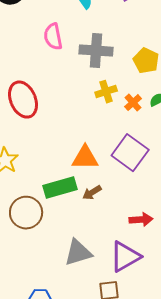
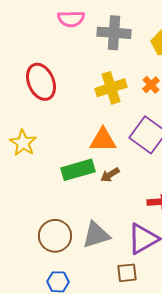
pink semicircle: (53, 37) -> (71, 19), turned -80
yellow cross: (106, 92) -> (111, 88), moved, size x1.4
brown circle: (26, 213) -> (55, 236), moved

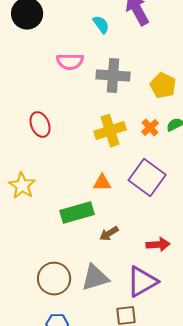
red ellipse: (41, 82) -> (40, 125), size x0.7
orange triangle: (103, 140) -> (102, 183), size x0.7
brown arrow: (110, 175) -> (109, 234), moved

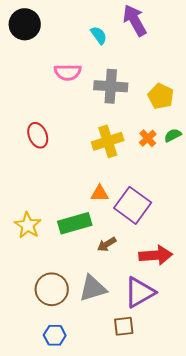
purple square: (147, 178) -> (133, 205), moved
yellow star: (22, 186) -> (28, 225), moved
red arrow: (158, 245) -> (156, 255), size x1.4

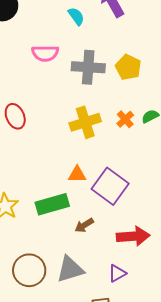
yellow pentagon: (161, 96) -> (128, 67), moved
purple triangle: (140, 292) -> (117, 273), size x0.6

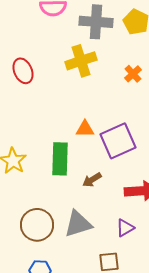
yellow cross: (85, 122) -> (81, 61), moved
purple square: (110, 186) -> (118, 141), turned 30
green rectangle: (52, 204) -> (60, 159), turned -72

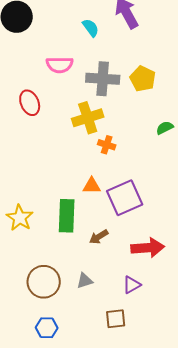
red ellipse: (23, 71) -> (30, 103), moved
orange cross: (133, 74) -> (107, 145), moved, turned -30
gray triangle: (78, 224) -> (85, 281), size x0.6

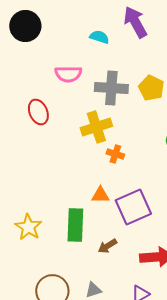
cyan semicircle: (91, 28) -> (99, 37), turned -36

